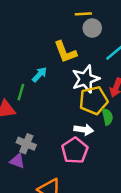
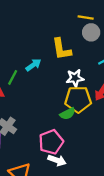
white star: (86, 79) -> (75, 78), size x0.7
green semicircle: (107, 117) -> (68, 114), moved, turned 63
white arrow: (84, 130) -> (57, 160), moved

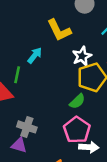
green semicircle: (68, 114) -> (77, 101), moved

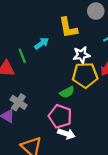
green line: (17, 75) -> (22, 56), turned -48
pink pentagon: (77, 130) -> (60, 116), turned -30

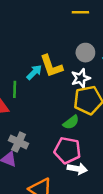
gray circle: (96, 11) -> (85, 53), moved
yellow L-shape: (68, 28) -> (51, 66), moved
green line: (22, 56) -> (15, 89), turned 32

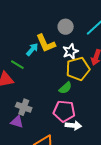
gray circle: (85, 53) -> (66, 27), moved
green line: (15, 89) -> (17, 65), turned -56

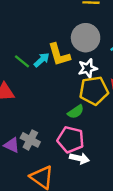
gray circle: (66, 27) -> (86, 38), size x1.5
green line: (17, 65) -> (22, 61), moved
gray cross: (24, 107) -> (30, 140), moved

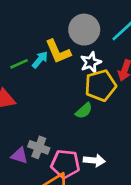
green line: (22, 61) -> (19, 64), turned -56
pink pentagon: (71, 140) -> (65, 164), moved

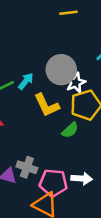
gray circle: (84, 30) -> (61, 70), moved
yellow L-shape: (58, 52) -> (47, 105), moved

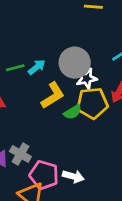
yellow L-shape: (47, 105) -> (53, 95), turned -108
green semicircle: (70, 130) -> (73, 112), moved

